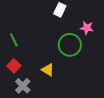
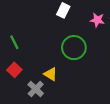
pink star: (87, 28) -> (97, 20), moved
gray cross: (23, 86) -> (36, 89), moved

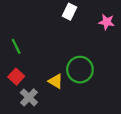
green circle: (74, 48) -> (80, 70), moved
gray cross: (36, 89) -> (29, 97), moved

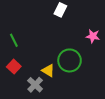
pink star: (107, 22) -> (93, 36), moved
gray cross: (29, 97) -> (35, 85), moved

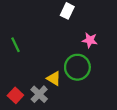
pink star: (93, 36) -> (90, 40), moved
red square: (14, 67) -> (15, 95), moved

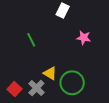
green line: (15, 45) -> (31, 40), moved
green circle: (77, 67) -> (72, 83), moved

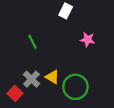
gray cross: (36, 88) -> (31, 79), moved

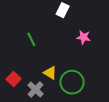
gray cross: (31, 79) -> (35, 89), moved
red square: (15, 93) -> (14, 79), moved

